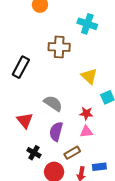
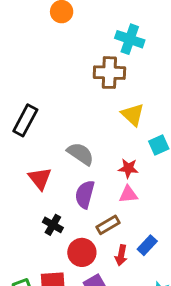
brown cross: (59, 47) -> (109, 73), moved
black rectangle: (21, 67) -> (25, 120), moved
blue rectangle: (99, 167) -> (147, 245), turned -40

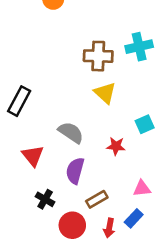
cyan cross: (130, 39) -> (139, 47), moved, turned -32
yellow triangle: (133, 115) -> (105, 93), moved
pink triangle: (128, 194) -> (142, 188), moved

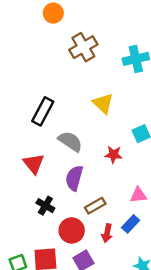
brown cross: (98, 56) -> (83, 47), moved, turned -32
black rectangle: (19, 101) -> (43, 111), moved

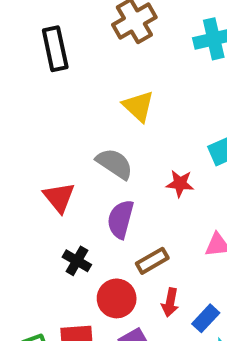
yellow triangle: (103, 103) -> (138, 106), moved
black rectangle: (43, 111) -> (55, 49), moved, turned -40
blue rectangle: (131, 224) -> (206, 318), moved

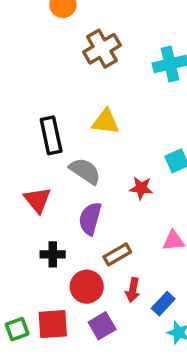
black rectangle: (55, 49) -> (51, 135), moved
yellow triangle: (138, 106) -> (105, 122), turned -36
black cross: (77, 261) -> (53, 254), turned -30

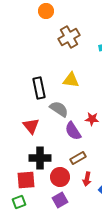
purple semicircle: (90, 219) -> (73, 131), moved, turned -48
black cross: (53, 254) -> (40, 158), size x1.5
red square: (53, 324) -> (26, 180), moved
purple square: (102, 326) -> (60, 200), moved

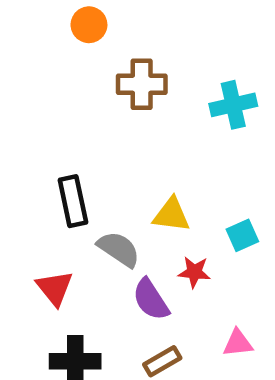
brown cross: (69, 37) -> (142, 84), turned 30
yellow triangle: (71, 80) -> (171, 215), moved

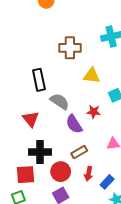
brown cross: (142, 84) -> (70, 48), moved
yellow triangle: (171, 215) -> (92, 76), moved

